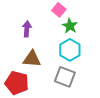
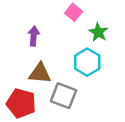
green star: (70, 26) -> (98, 32), moved
gray square: (65, 77) -> (64, 96), moved

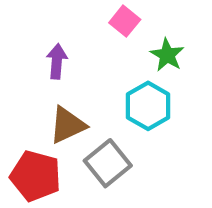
brown triangle: (40, 73) -> (67, 125), turned -30
gray square: (64, 96) -> (108, 163), turned 30

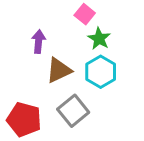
green star: (167, 55) -> (99, 39), moved
brown triangle: (67, 125) -> (59, 70), moved

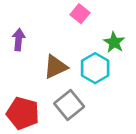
green star: (99, 39) -> (114, 42), moved
purple arrow: (39, 41) -> (19, 40), moved

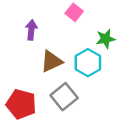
purple arrow: (19, 40) -> (31, 30), moved
green star: (114, 42) -> (106, 39), turned 30

